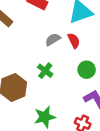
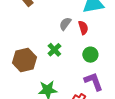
gray semicircle: (53, 39) -> (65, 24), turned -32

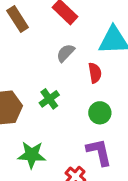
gray semicircle: (65, 24) -> (66, 53), moved

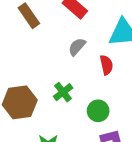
green circle: (100, 113) -> (98, 111), moved

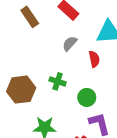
green cross: (63, 92) -> (58, 81), turned -35

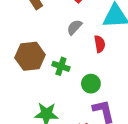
brown hexagon: (21, 90) -> (30, 56), moved

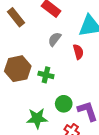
green circle: (91, 84) -> (64, 104), moved

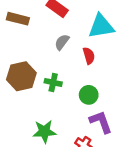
brown rectangle: (16, 17) -> (18, 19), turned -36
green circle: (64, 104) -> (89, 95), moved

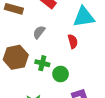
gray semicircle: (62, 42) -> (39, 32), moved
green circle: (89, 95) -> (61, 74), moved

